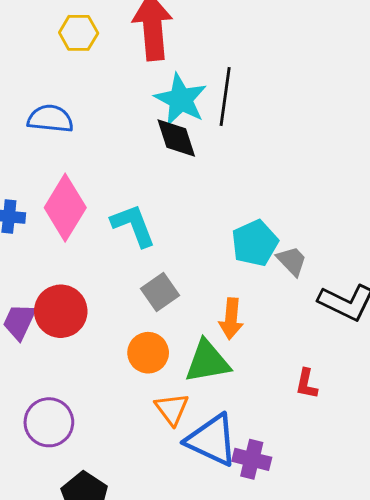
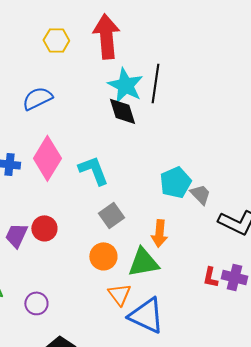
blue semicircle: (50, 119) -> (37, 98), turned -32
red circle: (61, 311) -> (44, 228), size x0.7
purple circle: (49, 422) -> (36, 303), size x0.7
purple cross: (252, 459) -> (234, 277), moved

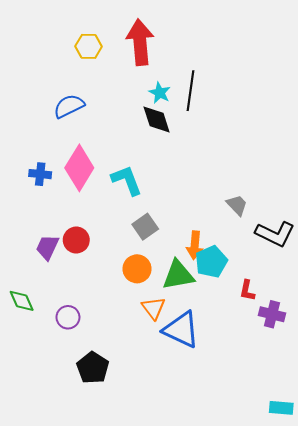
cyan star: (125, 85) -> (160, 93), size x0.6
cyan pentagon: (175, 182) -> (211, 262), moved
purple cross: (234, 277) -> (272, 314), moved

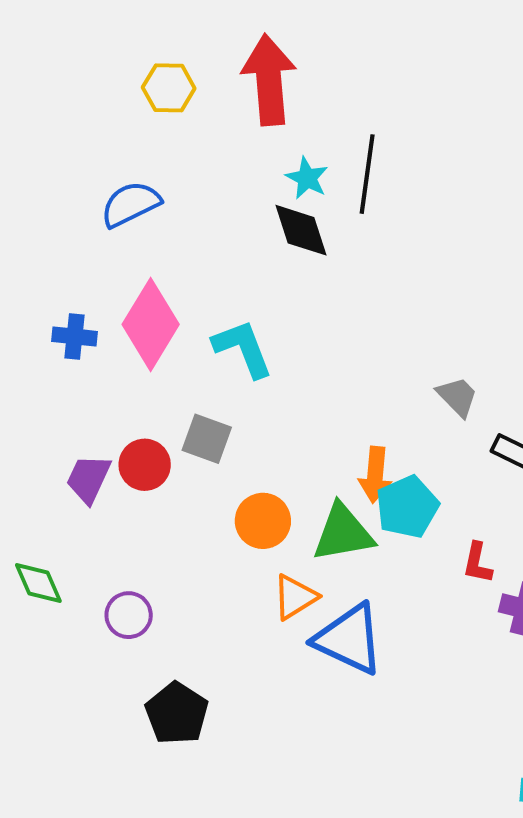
gray square: (145, 227) -> (207, 439), moved, turned -35
orange triangle: (153, 308) -> (295, 597), turned 35

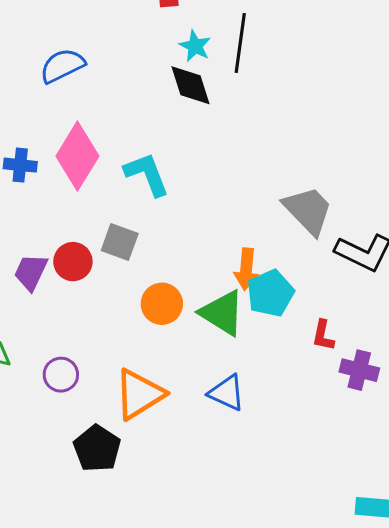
gray trapezoid: (457, 397) -> (308, 210), size x1.6
green triangle: (343, 533) -> (222, 313), turned 42
orange triangle: (295, 597) -> (139, 394), moved, size x1.5
blue triangle: (349, 639) -> (227, 393), size x0.7

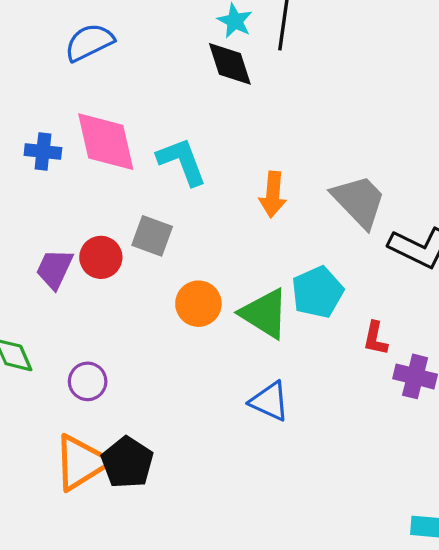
pink diamond: (77, 156) -> (106, 142), turned -44
orange arrow: (246, 269) -> (273, 195), moved
orange triangle: (139, 394) -> (81, 462), moved

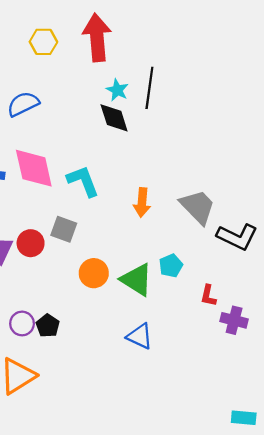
cyan pentagon: (317, 292) -> (171, 266), size x0.7
black pentagon: (127, 462) -> (48, 326), moved, size x0.7

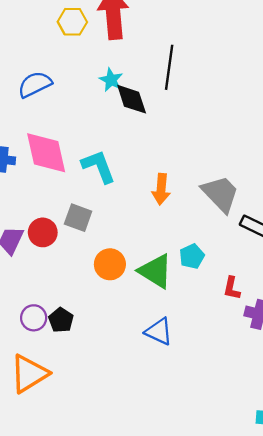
yellow hexagon: (43, 42) -> (72, 22), moved
cyan star: (117, 90) -> (111, 80), moved

